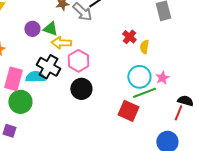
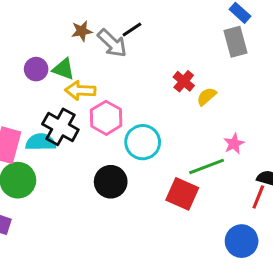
yellow semicircle: (144, 47) -> (207, 96), turned 40
cyan circle: (139, 77) -> (143, 142), moved
black circle: (81, 89) -> (111, 182), moved

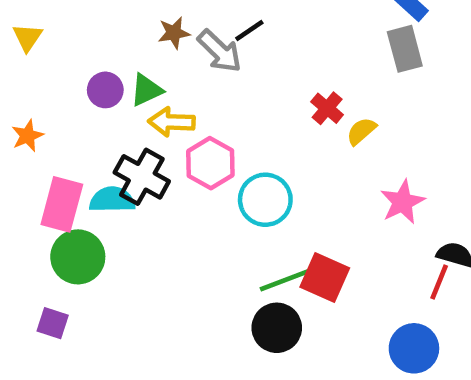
green triangle: (63, 69) -> (146, 90), turned -45
pink star: (234, 144) -> (403, 202), size x1.4
green line: (207, 167) -> (286, 280), moved
black circle: (111, 182) -> (277, 328), moved

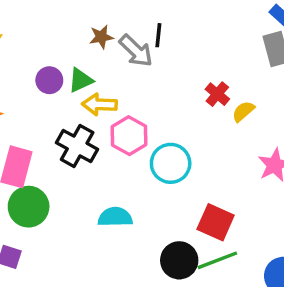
black line: (249, 31) -> (158, 35), turned -50
cyan semicircle: (112, 200) -> (115, 217), moved
green line: (286, 280) -> (217, 260), moved

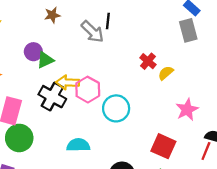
brown star: (101, 37) -> (52, 15), moved
green triangle: (80, 80) -> (45, 60), moved
yellow arrow: (100, 104) -> (68, 82), moved
red square: (216, 222) -> (163, 146), moved

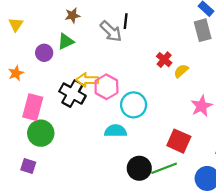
purple circle: (33, 52) -> (44, 53), moved
green triangle: (45, 60) -> (66, 41), moved
cyan semicircle: (78, 145) -> (115, 131), moved

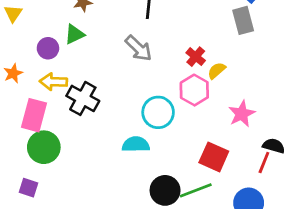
gray arrow: (111, 31) -> (139, 48), moved
yellow arrow: (87, 80) -> (54, 82), moved
pink hexagon: (106, 87) -> (194, 90), moved

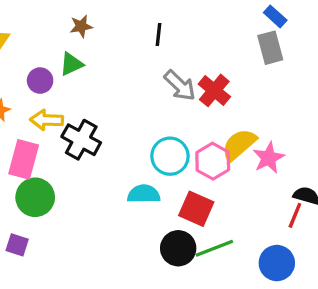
gray arrow: (139, 48) -> (180, 85), moved
red cross: (196, 57) -> (214, 90), size x1.4
yellow semicircle: (217, 71) -> (239, 145), moved, size x1.6
pink hexagon: (194, 90) -> (213, 161), moved
red square: (214, 157) -> (196, 209), moved

